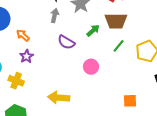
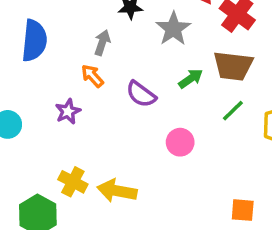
gray arrow: (55, 15) -> (102, 43), moved
orange arrow: (23, 35) -> (92, 76), moved
yellow cross: (16, 81) -> (73, 182), moved

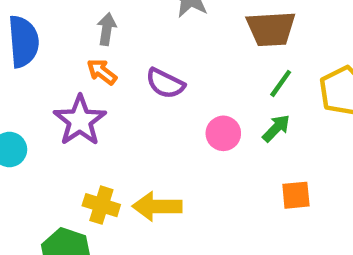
green arrow: (191, 79) -> (276, 128), moved
purple star: (68, 111) -> (80, 120), size x1.6
orange square: (243, 210) -> (296, 195), moved

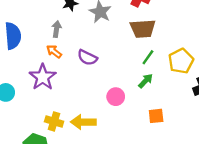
pink circle: (223, 133) -> (116, 97), moved

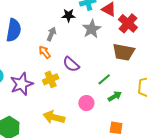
green line: (148, 57) -> (104, 79), moved
purple star: (43, 77) -> (22, 84), moved
yellow cross: (54, 121) -> (51, 79), moved, turned 35

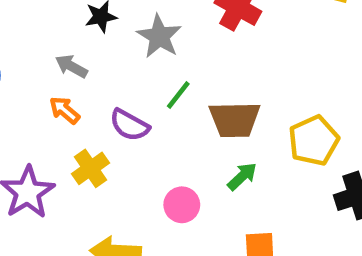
gray arrow: (51, 34) -> (71, 66), turned -72
brown trapezoid: (124, 52) -> (235, 120), moved
green line: (104, 79) -> (178, 95), moved

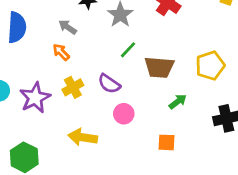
purple semicircle: (129, 125) -> (109, 84), moved
yellow pentagon: (314, 141) -> (210, 66), moved
green arrow: (242, 176) -> (178, 101), moved

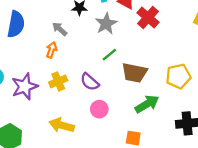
orange arrow: (61, 52) -> (52, 50), turned 56
green arrow: (178, 101) -> (147, 104), size x1.5

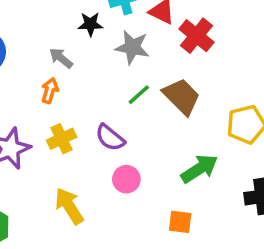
gray star: (106, 24) -> (132, 47), turned -30
brown trapezoid: (134, 73) -> (182, 97), moved, turned -144
yellow arrow: (62, 125) -> (69, 206), turned 45

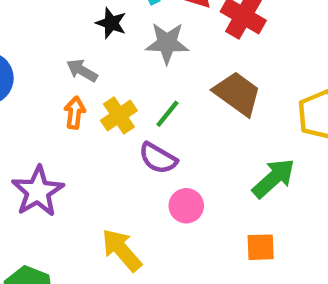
black star: (90, 24) -> (111, 23), turned 30
green line: (139, 95) -> (167, 114), moved
yellow cross: (62, 139) -> (119, 116), moved

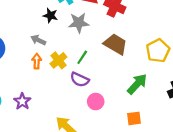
purple star: (38, 191) -> (22, 101), size x0.7

